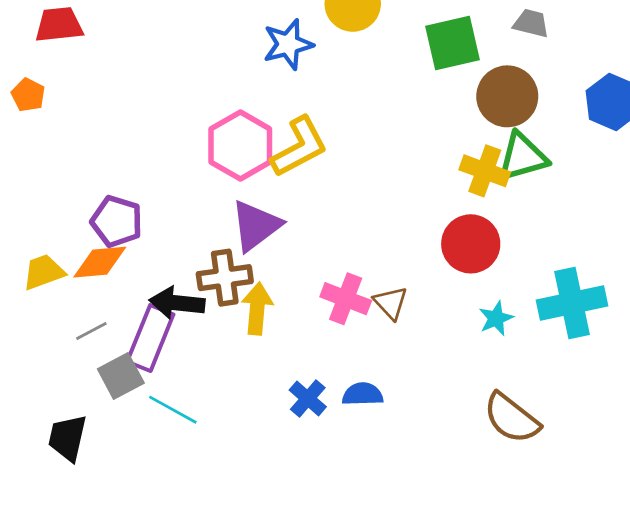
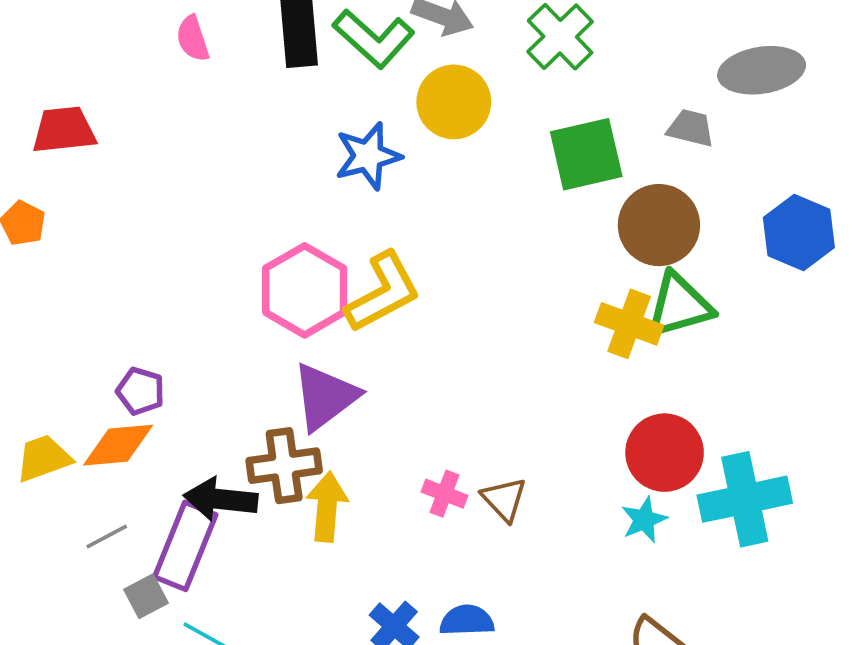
purple pentagon: (117, 221) -> (140, 391), size x0.7
red circle: (471, 244) -> (665, 453), moved
pink cross: (346, 299) -> (444, 494), size x0.7
gray square: (121, 376) -> (146, 596), size x0.7

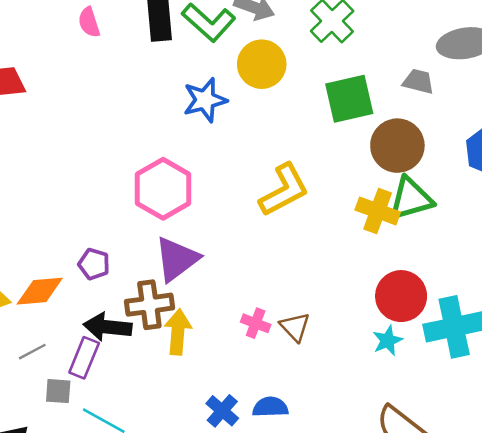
yellow L-shape: (383, 292) -> (284, 190), moved
purple pentagon: (140, 391) -> (94, 264), moved
purple rectangle: (185, 546) -> (84, 358), size x0.7
gray square: (146, 596) -> (58, 391), turned 32

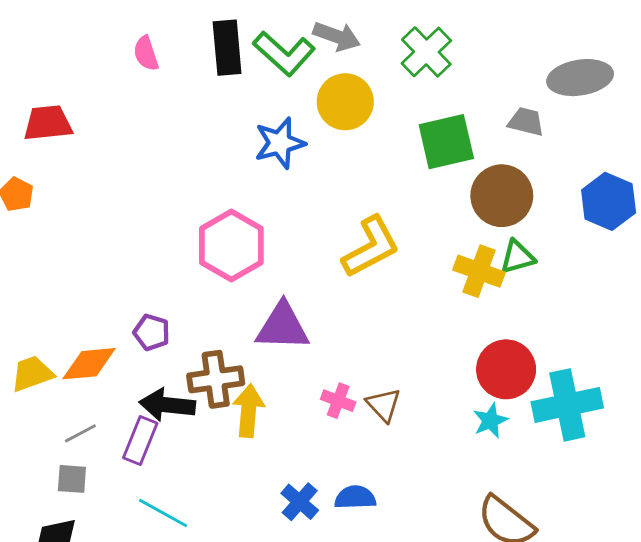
green triangle: (411, 199) -> (517, 257), size x0.7
purple triangle: (177, 259) -> (283, 327), moved, turned 39
gray square: (58, 391) -> (72, 479), moved

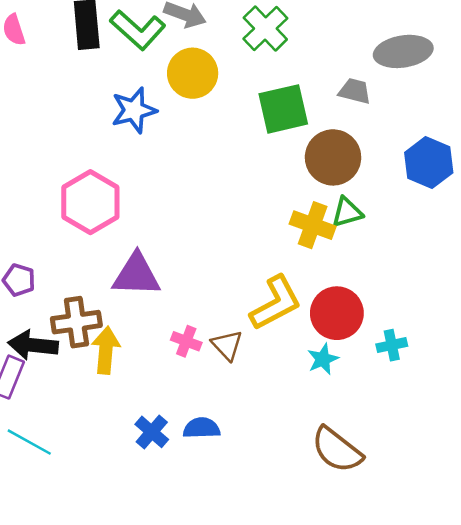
yellow L-shape: (371, 247) -> (276, 303), moved
cyan cross: (567, 405) -> (392, 345), size x0.5

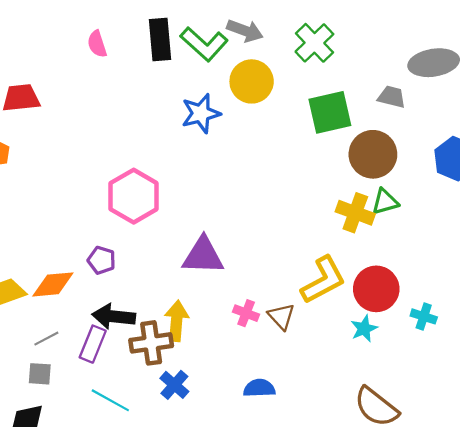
pink hexagon: (90, 202) -> (134, 196), moved
brown cross: (76, 322) -> (151, 343), moved
cyan cross: (392, 345) -> (424, 316), turned 30
blue cross: (152, 432) -> (174, 385), moved

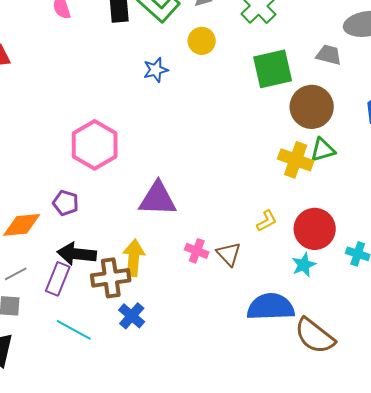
yellow circle: (252, 81) -> (202, 41), size x0.7
blue star: (201, 113) -> (156, 70), size x0.7
yellow L-shape: (323, 280) -> (267, 221), size x0.5
blue semicircle: (259, 388) -> (271, 307), moved, size x1.6

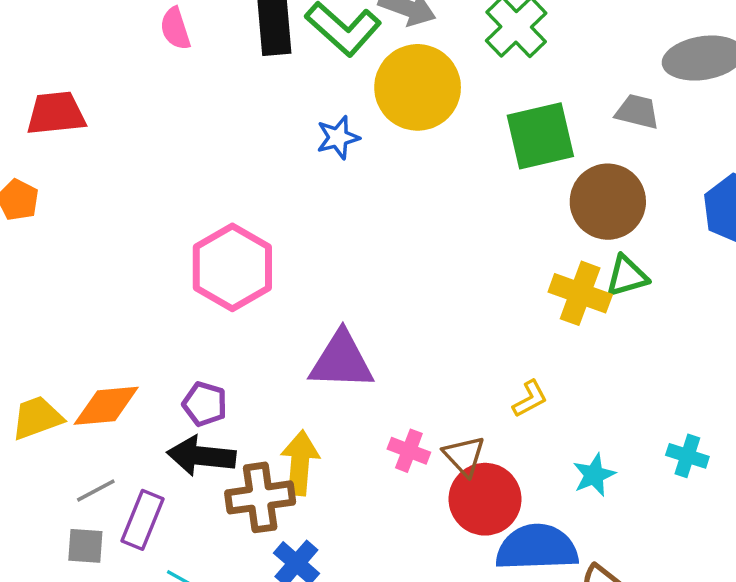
yellow circle: (202, 41) -> (418, 87), size x1.8
purple pentagon: (66, 203) -> (205, 404), moved
red circle: (315, 229) -> (485, 499), moved
purple rectangle: (58, 279) -> (142, 520), moved

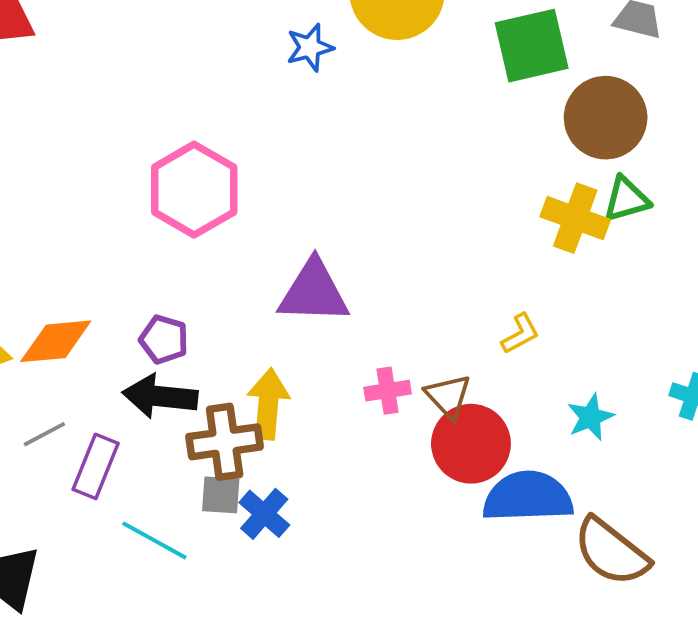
pink cross: (409, 451) -> (388, 391), turned -30
gray square: (85, 546) -> (221, 495), moved

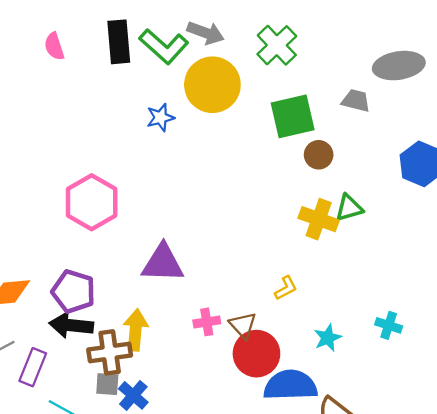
brown circle: (606, 118) -> (319, 155), moved, size x0.6
purple pentagon: (164, 339) -> (73, 291), size x1.5

